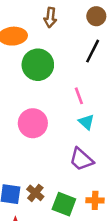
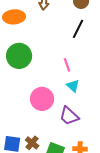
green circle: (38, 65) -> (19, 56), moved
pink circle: (33, 123) -> (42, 99), moved

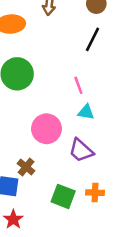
cyan triangle: (73, 86) -> (86, 112), turned -32
brown cross: (32, 143) -> (26, 167), moved

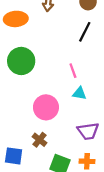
purple trapezoid: (81, 150) -> (88, 131), moved, turned -50
brown cross: (26, 167) -> (39, 140), moved

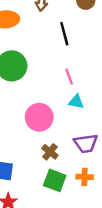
black line: (85, 32) -> (64, 34), moved, turned -42
brown cross: (39, 140) -> (50, 152), moved

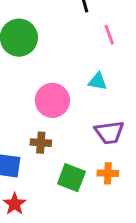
pink line: (69, 77) -> (109, 35), moved
brown cross: (50, 152) -> (41, 143), moved, turned -35

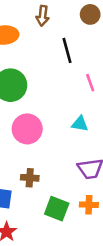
pink circle: (52, 100) -> (27, 129), moved

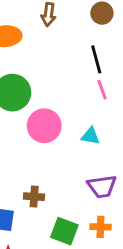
black line: (67, 50) -> (96, 59), moved
pink circle: (27, 129) -> (44, 126), moved

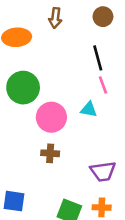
cyan triangle: (90, 136) -> (89, 109), moved
brown cross: (34, 197) -> (50, 153), moved

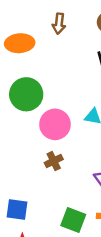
brown cross: (50, 153) -> (54, 161), turned -30

